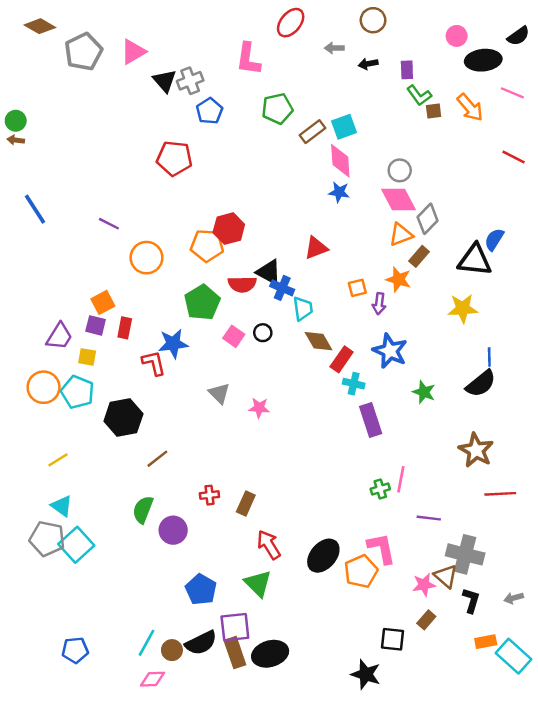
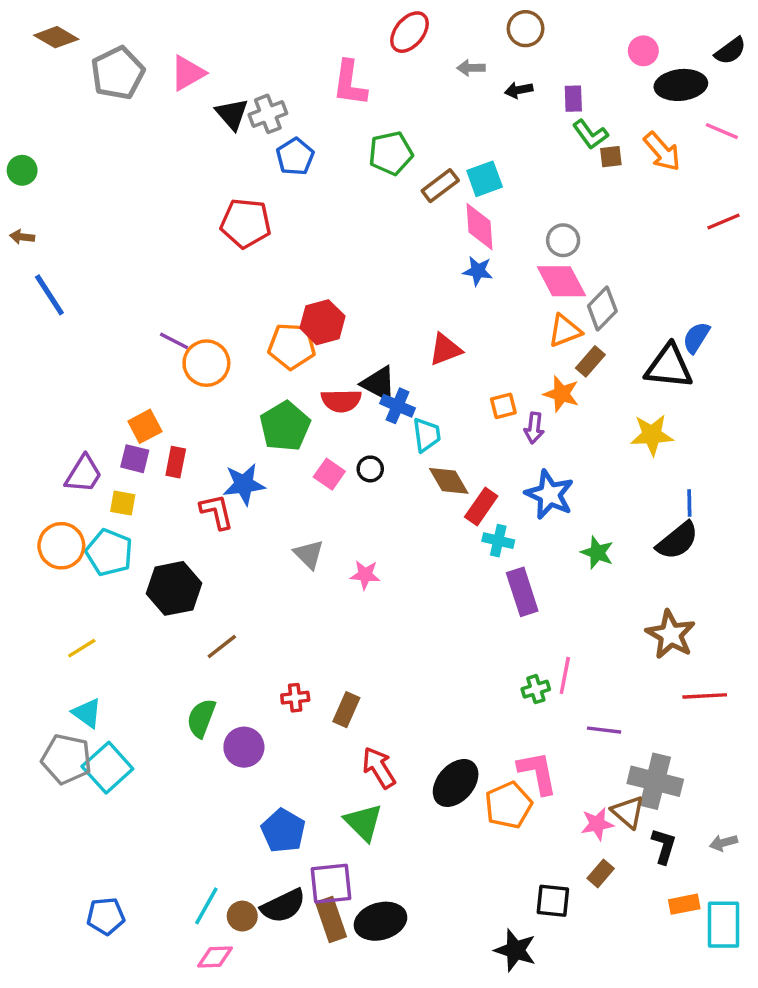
brown arrow: (16, 140) -> (22, 237), moved
red line: (514, 157) -> (724, 221), turned -50
purple line: (109, 224) -> (174, 341), moved
cyan rectangle: (514, 656) -> (724, 925), turned 48

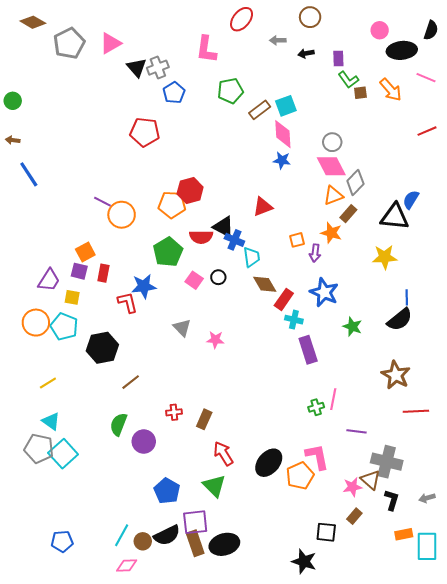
black semicircle: (730, 51) -> (431, 30), turned -36

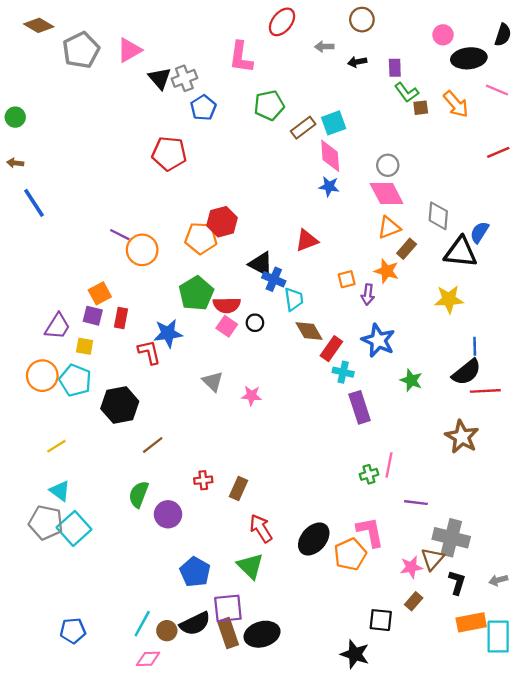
gray diamond: (355, 182) -> (438, 216), moved, turned -40
red semicircle: (201, 237) -> (227, 305), moved
red line: (416, 411) -> (485, 391), moved
brown triangle: (371, 480) -> (432, 559), turned 30
orange rectangle: (404, 534) -> (471, 622), size x1.4

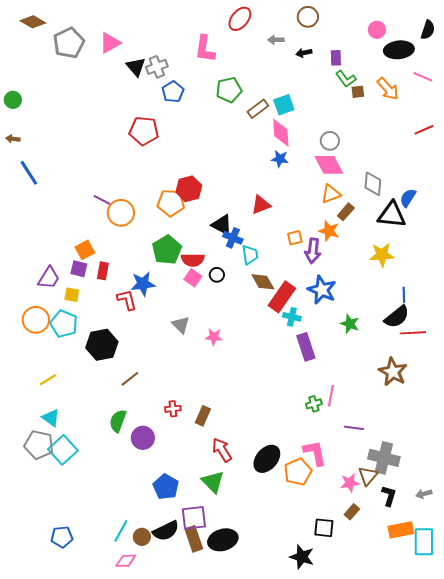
purple arrow: (368, 295) -> (313, 251), size x1.4
red rectangle: (331, 349) -> (282, 297), size x1.4

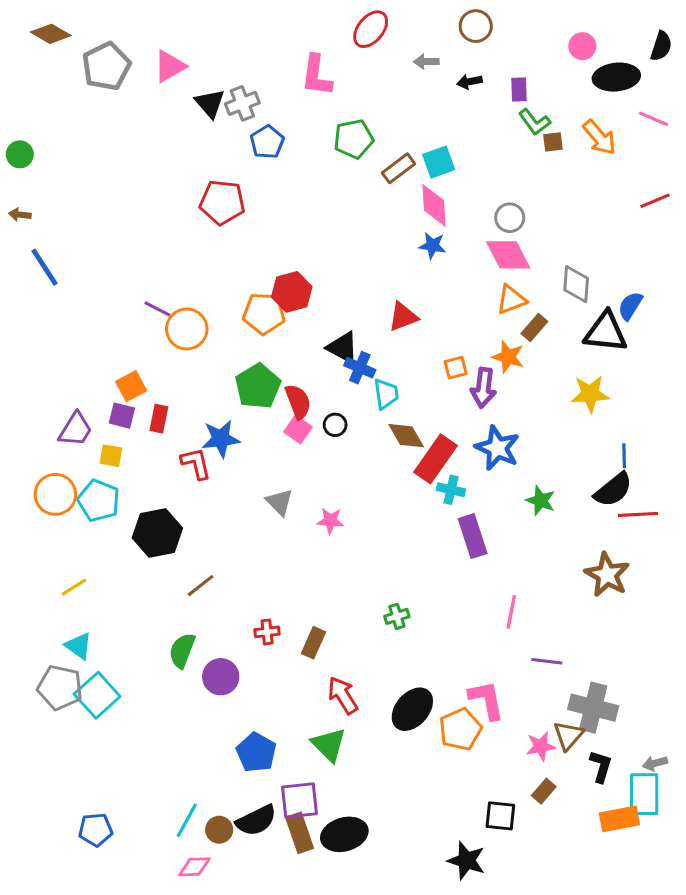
red semicircle: (193, 260) -> (298, 402), turned -110
green cross: (314, 404) -> (397, 616), moved
cyan rectangle: (424, 542) -> (644, 794), moved

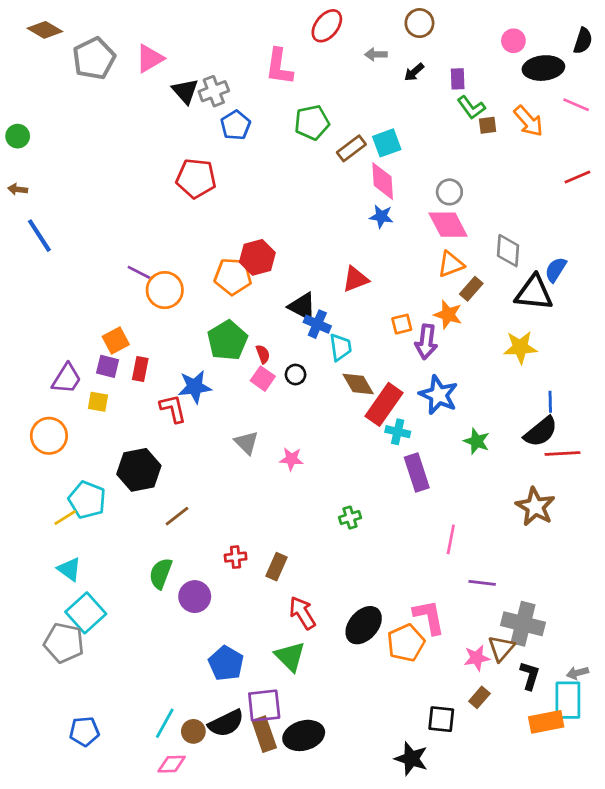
black arrow: (470, 82) -> (414, 72), turned -30
red semicircle: (298, 402) -> (263, 354), size x0.6
cyan pentagon: (99, 501) -> (87, 500), moved
green cross: (397, 616) -> (350, 518), moved
gray pentagon: (60, 688) -> (64, 643), moved

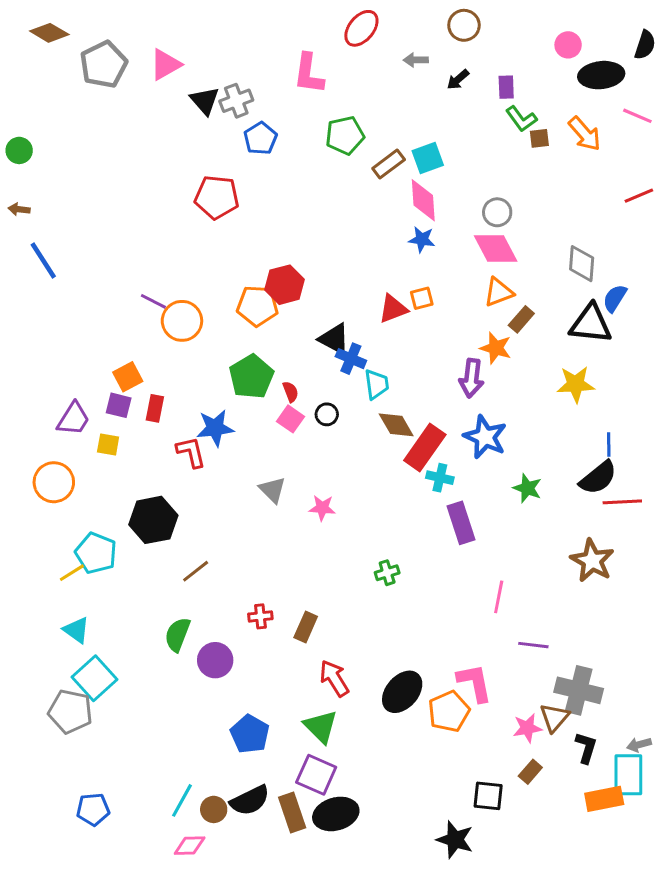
gray diamond: (508, 251) -> (582, 264), moved
orange square: (402, 324) -> (422, 298), moved
purple square: (264, 706) -> (316, 775), moved, turned 30

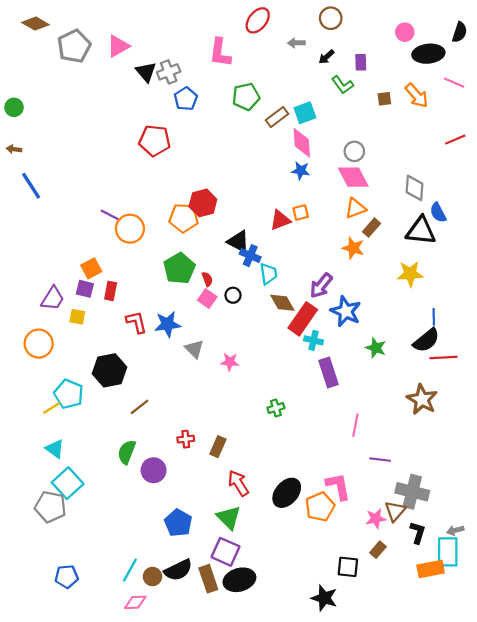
green L-shape: (521, 119) -> (343, 85), moved
blue semicircle: (615, 298) -> (438, 213), turned -60
purple arrow: (472, 378) -> (321, 286), moved, turned 32
blue star: (215, 428) -> (167, 324), moved

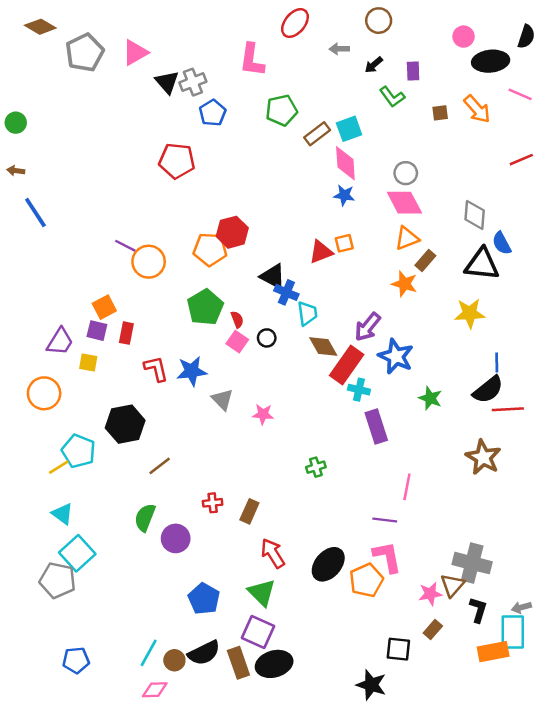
purple line: (380, 460) -> (385, 520), moved

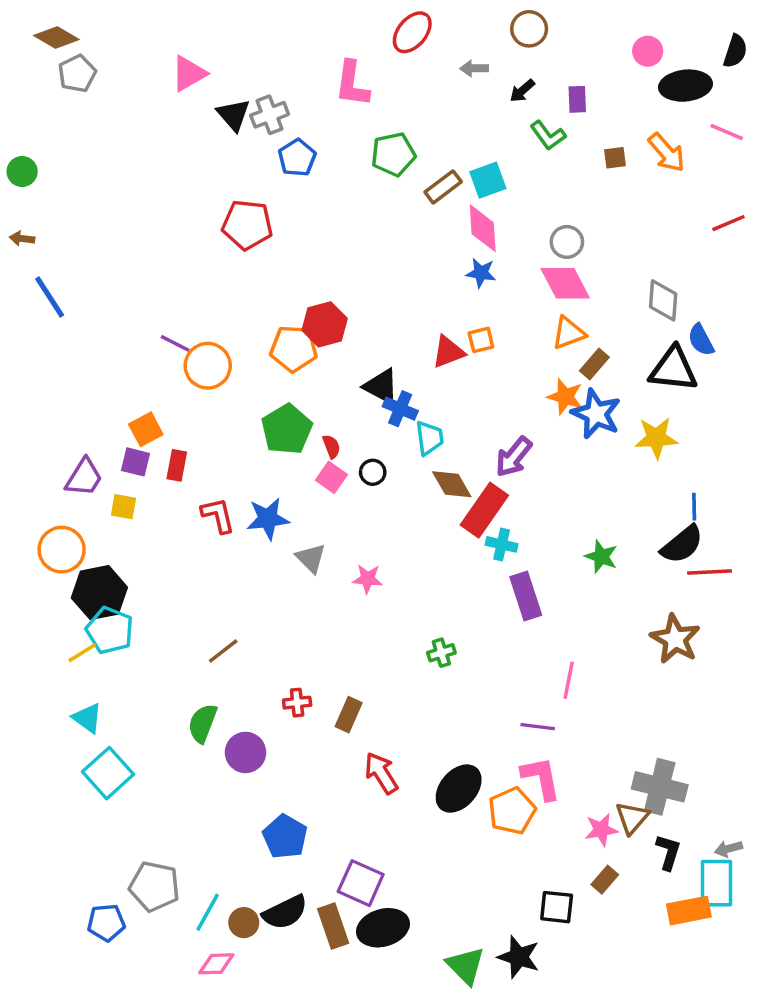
gray pentagon: (85, 53) -> (77, 74), moved, size x0.7
blue star: (396, 356) -> (596, 414), moved
black hexagon: (125, 424) -> (99, 593), moved
gray pentagon: (58, 580) -> (154, 886), moved
green triangle: (262, 593) -> (465, 966), moved

